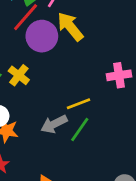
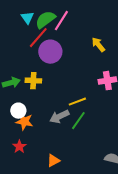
yellow arrow: (70, 27) -> (98, 45), moved, size x0.7
yellow cross: (19, 75) -> (33, 81), turned -35

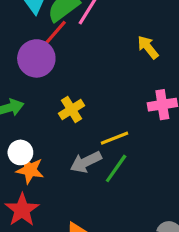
purple circle: (50, 52) -> (36, 58), moved
yellow cross: (33, 81) -> (71, 109), moved, turned -35
red star: (19, 147) -> (22, 210), size x1.5

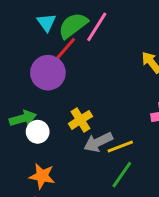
white circle: (20, 152) -> (38, 132), moved
gray arrow: (86, 162) -> (98, 142), moved

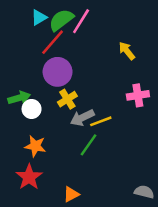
cyan triangle: (46, 22) -> (39, 17), turned 35
purple circle: (48, 73) -> (58, 72), moved
green line: (122, 175) -> (88, 145), moved

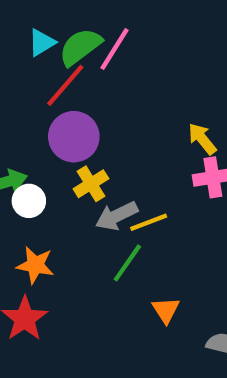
yellow arrow: (127, 51) -> (202, 139), moved
orange triangle: (71, 194) -> (166, 310), moved, turned -35

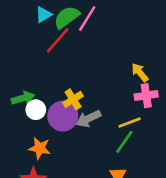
purple circle: (74, 137) -> (63, 116), moved
yellow line: (149, 222) -> (130, 123), moved
green line: (127, 263) -> (124, 142), moved

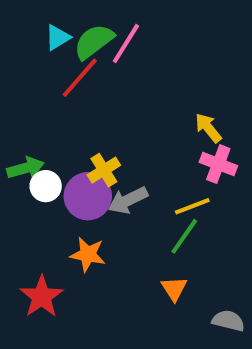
pink cross: (146, 96) -> (218, 164), turned 30
orange star: (40, 148) -> (88, 254), moved

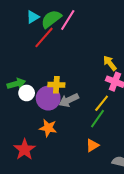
yellow cross: (104, 170) -> (56, 85), turned 35
yellow line: (192, 206) -> (102, 103), turned -30
orange triangle: (174, 289) -> (92, 145), turned 32

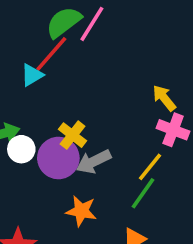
cyan triangle: (33, 17) -> (32, 75), moved
yellow cross: (56, 85) -> (72, 135), turned 35
orange star: (48, 128) -> (81, 211), moved

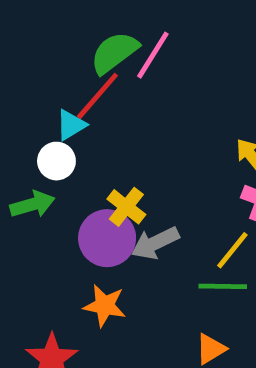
white circle: (21, 149) -> (56, 161), moved
green line: (143, 193) -> (223, 286), turned 56
orange star: (81, 211) -> (105, 306), moved

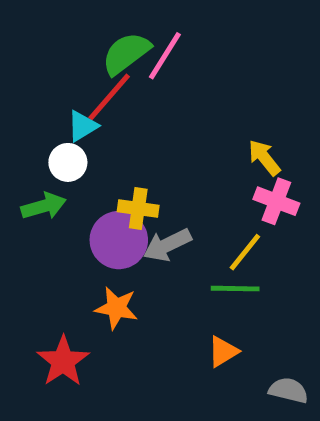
yellow cross: (126, 207) -> (138, 209), turned -30

